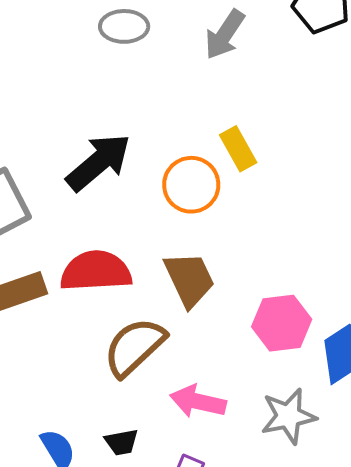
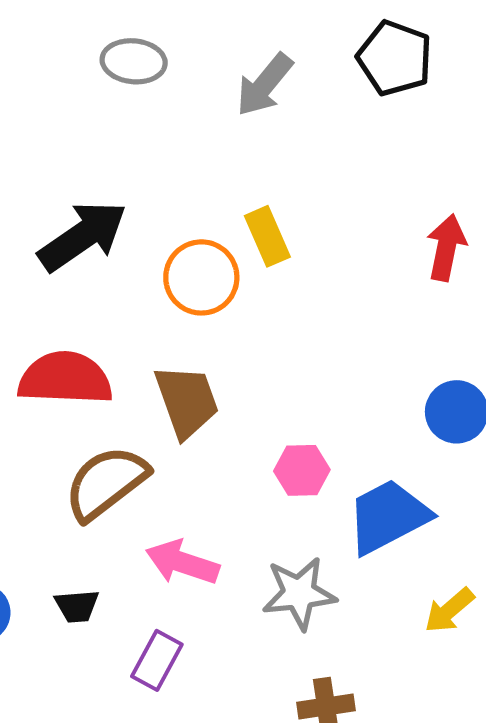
pink hexagon: (282, 323) -> (302, 470), size x0.7

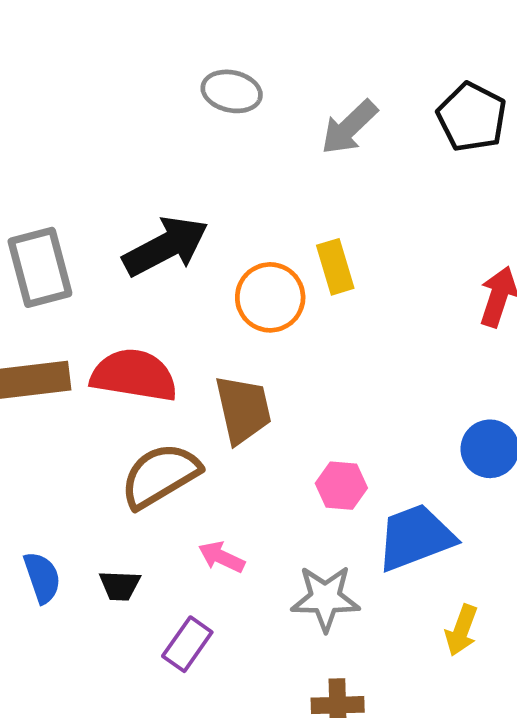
pink arrow: (182, 562) -> (221, 557), size x0.7
yellow arrow: (449, 610) -> (461, 630), turned -36

